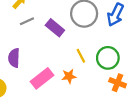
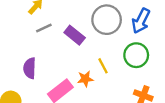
green circle: (108, 58) -> (136, 55), moved
orange star: (69, 76) -> (85, 79), moved

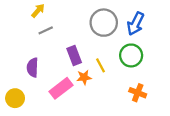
purple rectangle: (75, 35) -> (74, 55), moved, turned 30

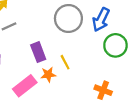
green circle: (131, 55) -> (115, 45), moved

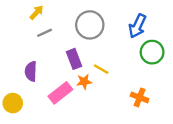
gray circle: (68, 18) -> (90, 25), moved
yellow line: (65, 62) -> (101, 69), turned -32

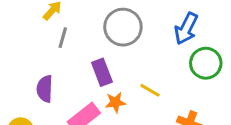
gray line: (44, 33) -> (63, 38), turned -49
yellow line: (101, 69) -> (150, 90), moved

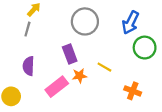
gray line: (63, 38) -> (27, 29), moved

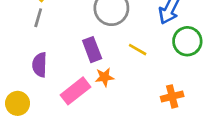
yellow line: (104, 67) -> (138, 50), moved
orange cross: (133, 91) -> (172, 96), turned -35

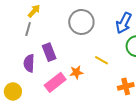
purple rectangle: (92, 50) -> (49, 52), moved
yellow line: (138, 50) -> (102, 60), moved

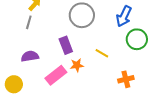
purple rectangle: (49, 52) -> (66, 45), moved
purple semicircle: (29, 63) -> (30, 56), turned 78

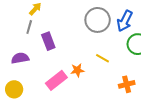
gray circle: (82, 15) -> (98, 20), moved
purple rectangle: (66, 45) -> (48, 41), moved
purple semicircle: (30, 56) -> (20, 58), moved

